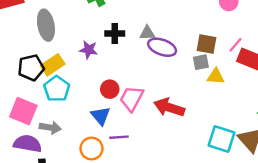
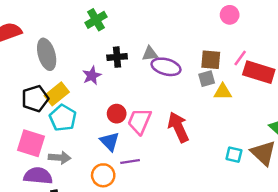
purple star: (89, 50) -> (92, 76), turned -30
red arrow: (169, 107) -> (178, 127), turned 52
cyan square: (221, 139) -> (234, 155), size x0.6

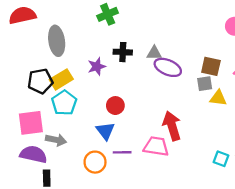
pink trapezoid: (140, 121) -> (156, 146), moved, turned 68
pink square: (31, 143) -> (31, 123), turned -32

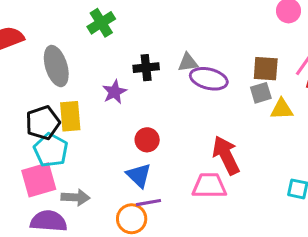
green cross: (108, 14) -> (101, 23), moved
yellow rectangle: (61, 79) -> (70, 116), turned -55
cyan pentagon: (64, 103) -> (51, 150), moved
purple line: (122, 152) -> (148, 203), moved

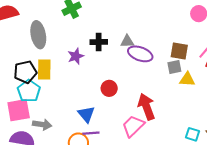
red circle: (147, 140) -> (109, 88), moved
pink trapezoid: (209, 186) -> (133, 126), turned -50

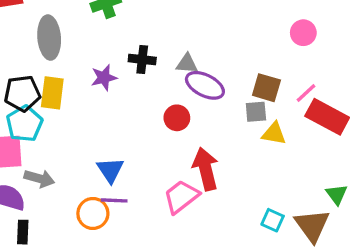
red circle: (109, 88) -> (177, 118), moved

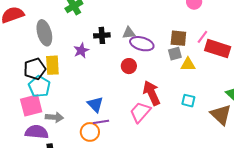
cyan square: (273, 220) -> (188, 101), moved

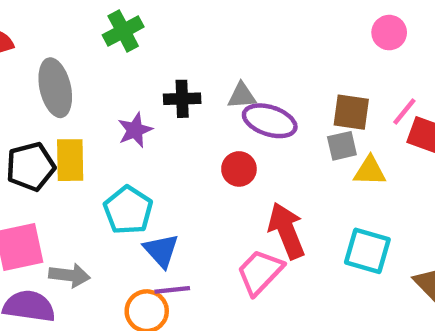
cyan pentagon: (39, 87) -> (128, 210), moved
cyan square: (188, 101) -> (367, 251), size x1.5

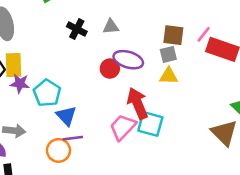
black cross: (182, 99) -> (77, 29), turned 30
purple ellipse: (270, 121) -> (128, 60), moved
purple star: (135, 130) -> (20, 84), moved, turned 30
yellow triangle: (370, 171) -> (169, 76), moved
cyan square: (367, 251) -> (150, 124), moved

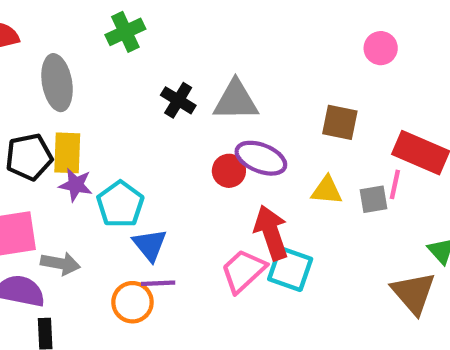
gray triangle: (111, 27) -> (236, 101), size x1.6
pink line: (204, 34) -> (395, 184), moved, turned -30
gray square: (168, 54) -> (374, 199), moved

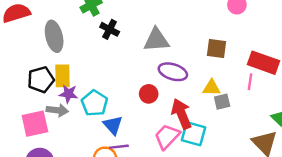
black cross: (178, 100) -> (110, 29), moved
red circle: (229, 171) -> (149, 94), moved
gray square: (374, 199) -> (222, 102), moved
gray arrow: (60, 264) -> (57, 110), moved

